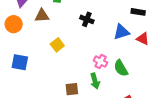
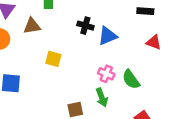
blue triangle: (121, 32) -> (108, 36), moved
yellow square: (57, 45) -> (53, 59), turned -32

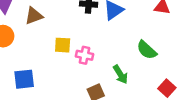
pink cross: (106, 74) -> (84, 55), moved

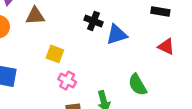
pink cross: (84, 55) -> (67, 81), moved

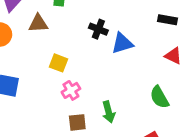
pink cross: (67, 81) -> (71, 90), turned 30
green semicircle: (137, 85) -> (159, 97), moved

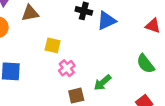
green arrow: (109, 112) -> (102, 83), turned 72

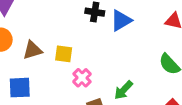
brown triangle: (30, 13) -> (32, 50), moved

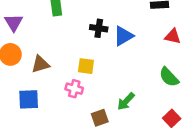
yellow square: (64, 54) -> (86, 66), moved
pink cross: (82, 78) -> (74, 89), moved, turned -30

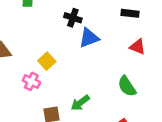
black cross: (99, 28) -> (73, 18), moved
yellow square: (86, 66) -> (47, 61), turned 30

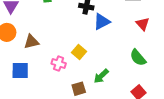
red triangle: (138, 47) -> (143, 24), turned 32
yellow square: (47, 61) -> (79, 52), moved

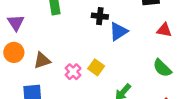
red triangle: (143, 24) -> (164, 30), turned -32
pink cross: (59, 63) -> (73, 72), moved, turned 32

